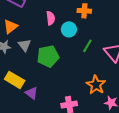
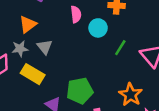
green pentagon: (48, 56) -> (80, 91), moved
yellow rectangle: (15, 80) -> (33, 74), moved

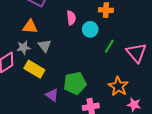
orange triangle: (28, 24) -> (30, 27), turned 42

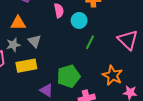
green line: (109, 46) -> (90, 42), moved
yellow rectangle: (34, 69) -> (26, 66), turned -36

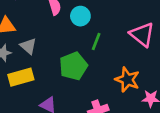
green pentagon: (68, 76) -> (73, 66), moved

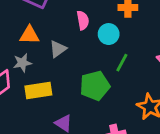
gray triangle: (28, 46) -> (58, 49), moved, turned 36

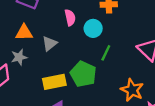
green pentagon: (95, 86) -> (83, 74), turned -30
yellow rectangle: (38, 90) -> (54, 82), moved

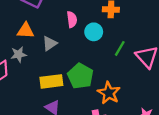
green line: (106, 53) -> (120, 48), moved
orange star: (132, 90) -> (109, 93), moved

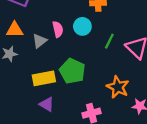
pink semicircle: (72, 19) -> (58, 29), moved
orange star: (109, 93) -> (118, 87), moved

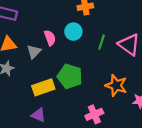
purple triangle: (47, 104) -> (38, 115), moved

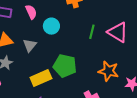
cyan circle: (73, 32) -> (51, 26), moved
pink semicircle: (50, 38) -> (31, 12), moved

